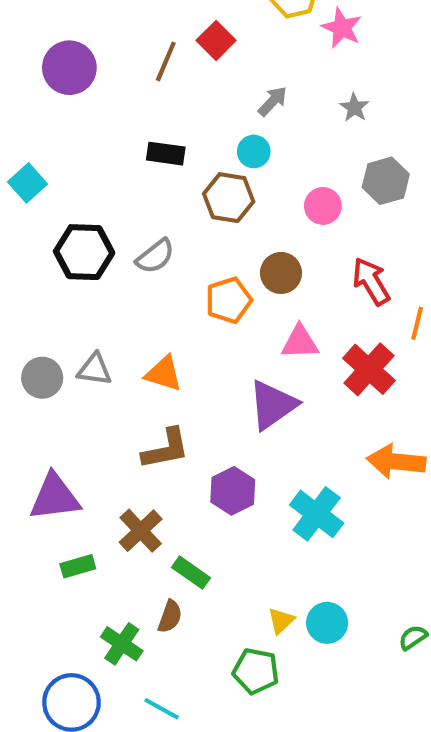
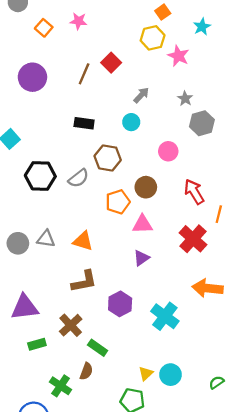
gray hexagon: (386, 181) -> (202, 123), moved
brown hexagon: (229, 198) -> (108, 158), moved
pink triangle: (300, 342) -> (142, 224), moved
purple triangle: (273, 405) -> (141, 258), size x0.6

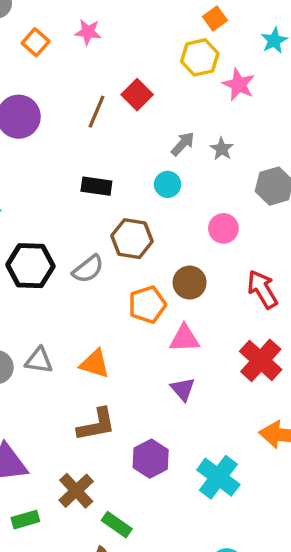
gray star: (185, 99) -> (222, 149), moved
purple triangle: (141, 258) -> (183, 389), turned -36

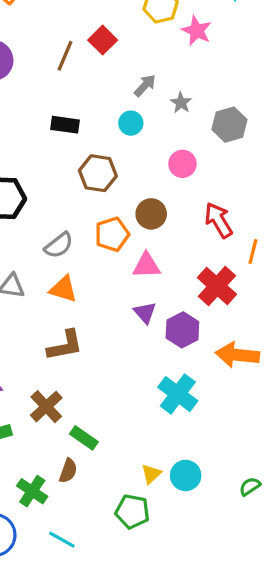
gray star: (222, 149) -> (181, 103), moved
gray semicircle: (88, 269) -> (59, 245), moved
purple hexagon: (151, 459) -> (182, 330), moved

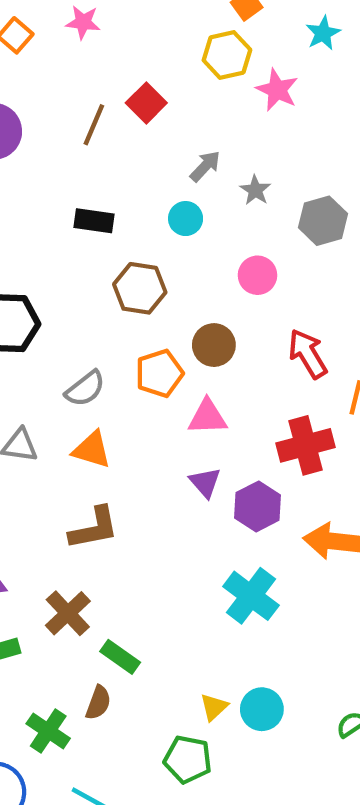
red cross: (217, 286) -> (305, 445), turned 33

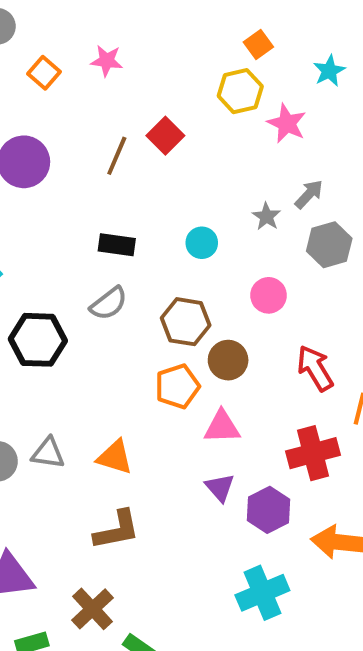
gray arrow: (205, 166) -> (309, 194), moved
brown hexagon: (140, 288) -> (186, 322), moved
gray semicircle: (85, 389) -> (109, 303), moved
cyan cross: (251, 596) -> (262, 593), turned 30

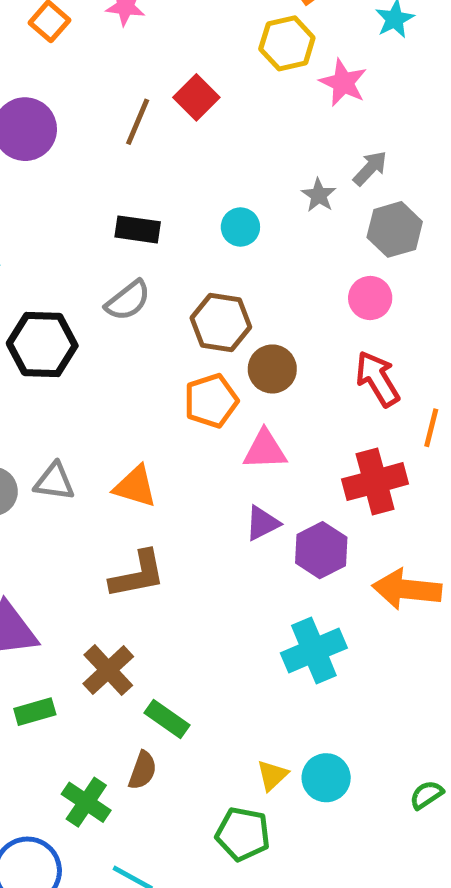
pink circle: (269, 295) -> (370, 298), moved
purple triangle: (220, 488) -> (262, 523), turned 44

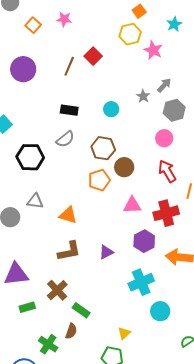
pink triangle: (265, 450) -> (132, 205), moved
gray triangle: (54, 482) -> (35, 201), moved
purple triangle: (262, 523) -> (106, 252), moved
cyan circle: (326, 778) -> (160, 311), moved

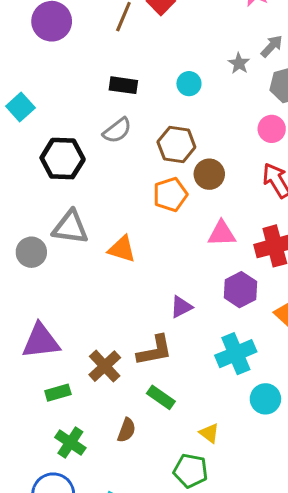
gray triangle: (35, 201) -> (70, 227), size x1.4
brown L-shape: (69, 251) -> (155, 350), moved
green rectangle: (81, 310) -> (161, 397), moved
yellow triangle: (124, 333) -> (209, 433), turned -40
green cross: (48, 344) -> (70, 443), moved

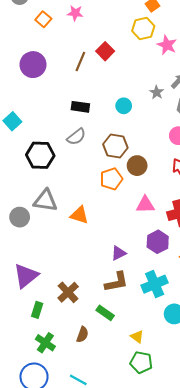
purple triangle: (41, 341) -> (26, 276), turned -32
brown L-shape: (155, 350) -> (116, 282), moved
green rectangle: (58, 393) -> (37, 310), turned -56
green pentagon: (191, 471) -> (141, 362), moved

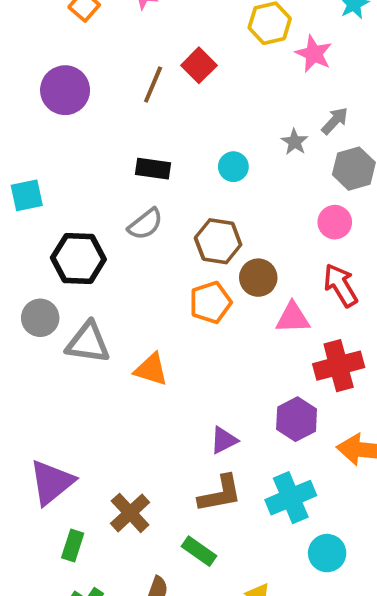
cyan square: (12, 121) -> (27, 195), turned 30
pink triangle: (145, 205) -> (293, 318), moved
gray circle: (20, 217) -> (40, 318), moved

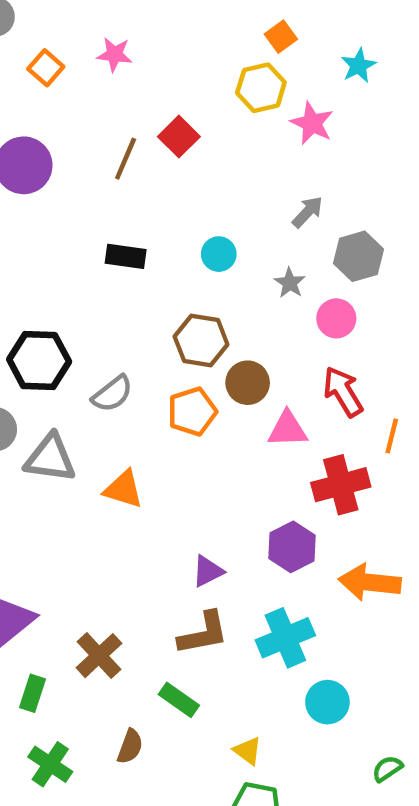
gray arrow: (335, 121) -> (307, 212), moved
gray star: (295, 142) -> (290, 283), moved
gray semicircle: (145, 224) -> (112, 394), moved

